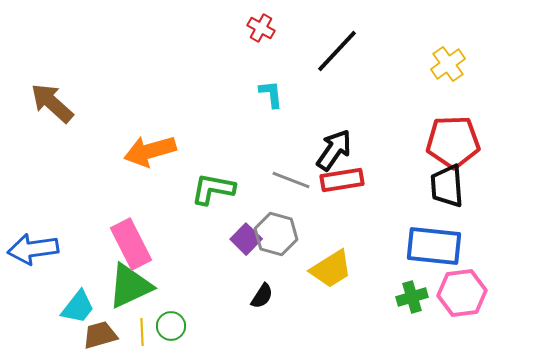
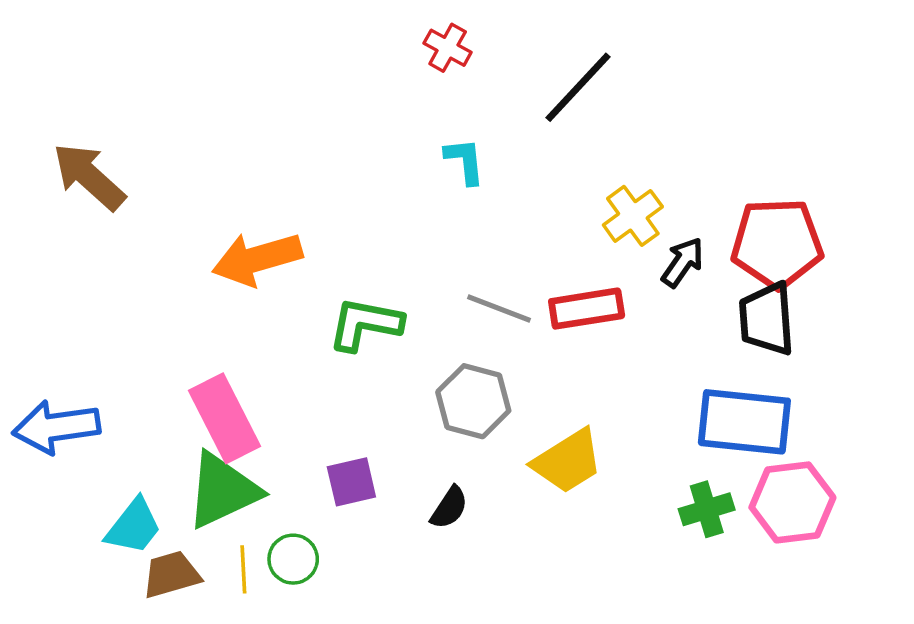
yellow cross: (448, 64) -> (633, 216), moved
black arrow: (334, 150) -> (683, 262), moved, size x0.7
purple square: (246, 239) -> (351, 482), moved, turned 32

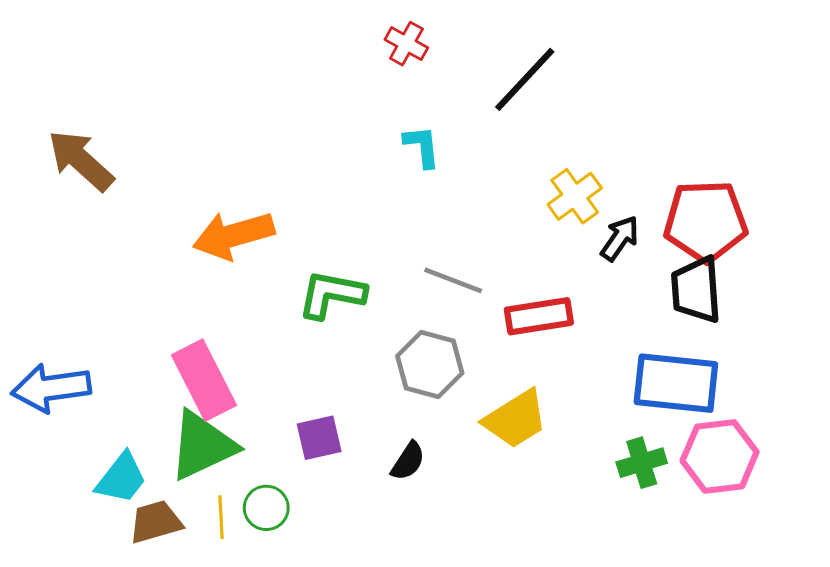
red rectangle: (587, 309) -> (539, 316), moved

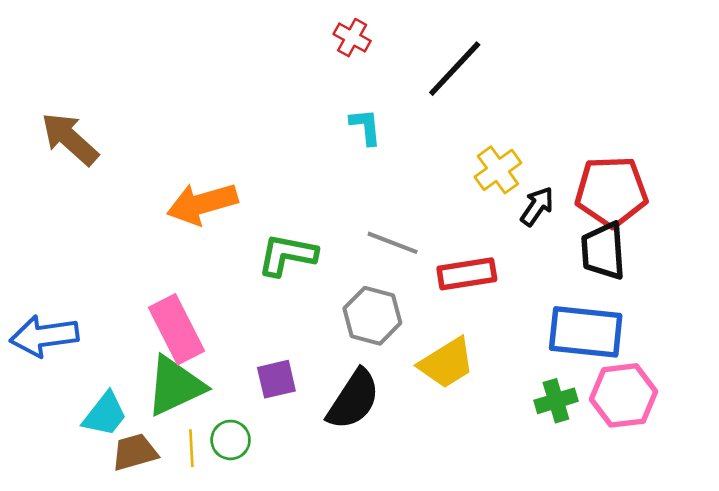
black semicircle: (408, 461) -> (353, 399), size x1.8

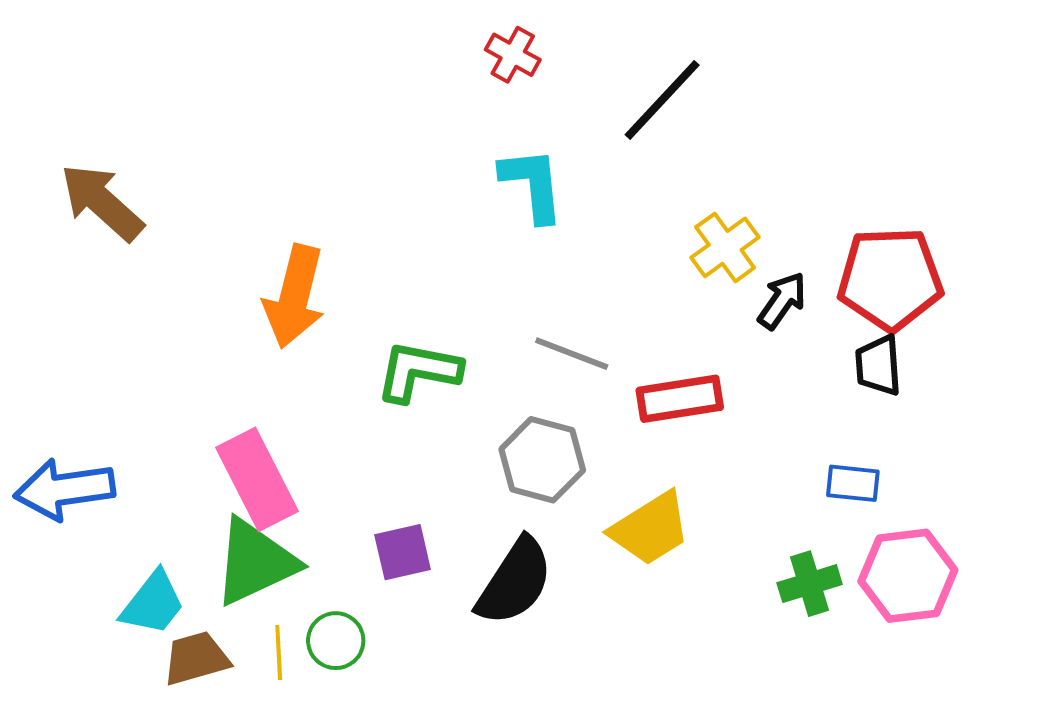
cyan L-shape: (366, 127) -> (532, 184), size x1.4
orange arrow: (202, 204) -> (294, 297), turned -60
black trapezoid: (603, 251) -> (878, 365), size x0.7
blue rectangle: (586, 332) -> (853, 483), size x0.5

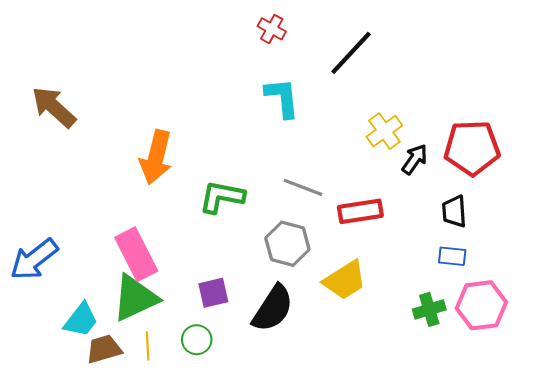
black trapezoid: (878, 365) -> (454, 211), moved
blue arrow: (64, 489) -> (34, 259), turned -30
green circle: (336, 641) -> (197, 340), moved

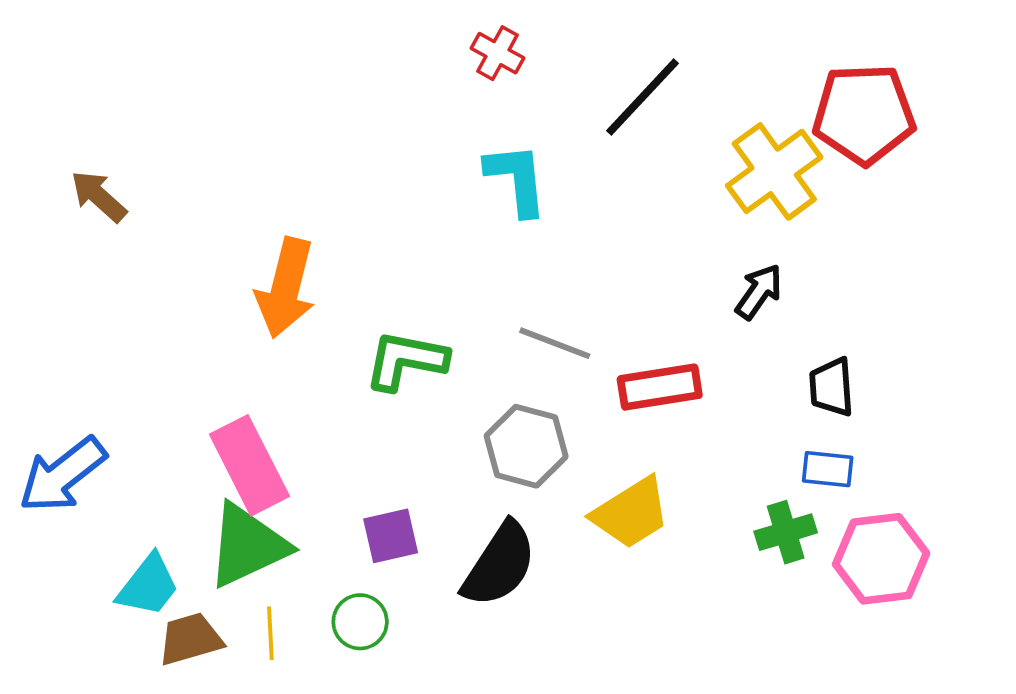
brown arrow: (54, 107) -> (99, 196), size x0.7
yellow cross: (384, 131) -> (774, 171), moved, size x1.4
red pentagon: (472, 148) -> (864, 114), moved
green cross: (429, 309) -> (786, 532), moved

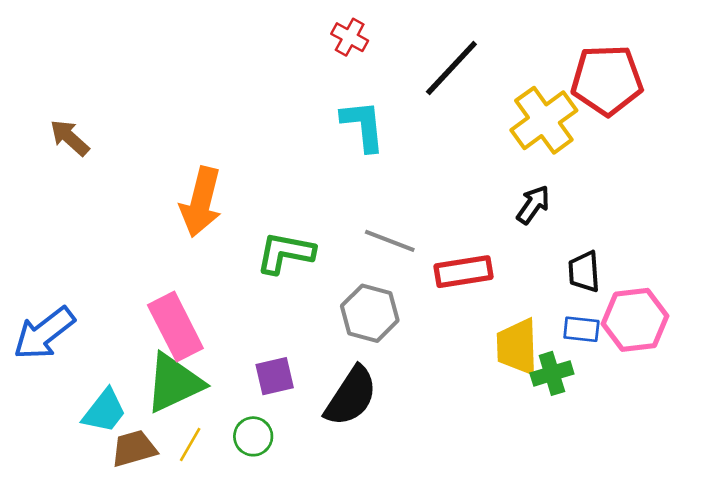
yellow trapezoid: (631, 513) -> (517, 347), moved, turned 120
pink hexagon: (881, 559) -> (635, 320), moved
yellow line: (270, 633) -> (190, 444), turned 33

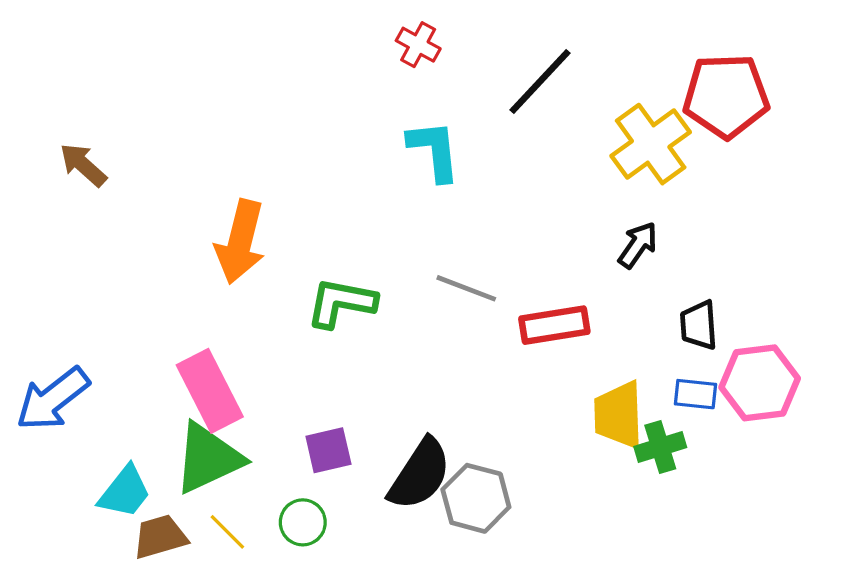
gray hexagon: (370, 313) -> (476, 498), moved
yellow line: (190, 444) -> (227, 532), turned -75

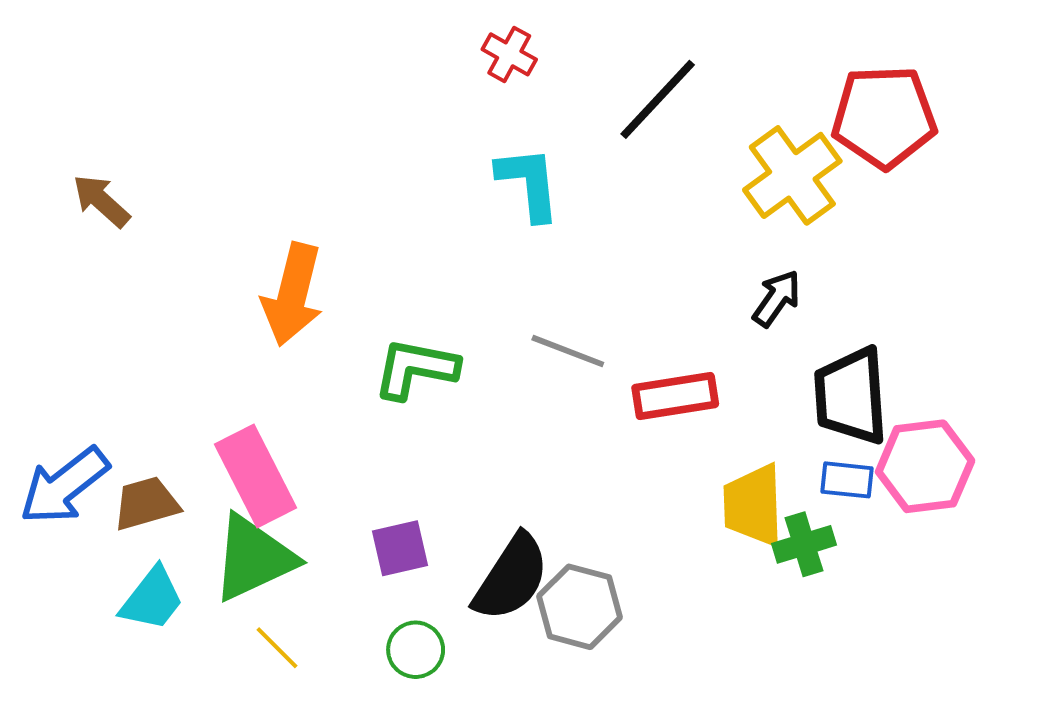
black trapezoid: (699, 325) -> (851, 396), size x1.6
green circle: (303, 522) -> (416, 650), moved
brown trapezoid: (160, 537) -> (146, 503), moved

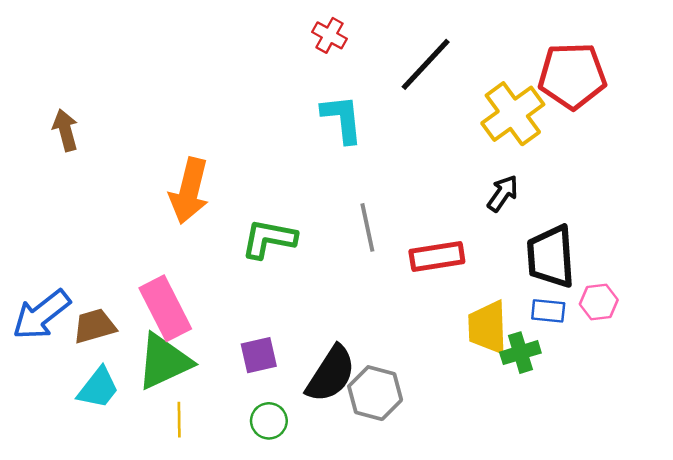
brown arrow: (101, 201) -> (65, 130), turned 33
gray line: (568, 351) -> (367, 227), turned 57
pink hexagon: (925, 466) -> (599, 302), size x0.6
yellow line: (277, 648) -> (179, 420), turned 44

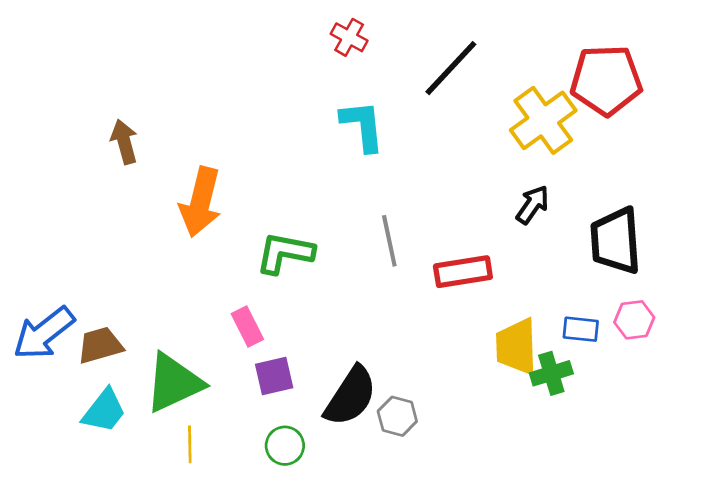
brown arrow: (65, 130) -> (124, 142), moved
black trapezoid: (551, 257) -> (616, 241), moved
pink rectangle: (165, 308) -> (247, 327), moved, size x0.6
gray hexagon: (375, 393) -> (397, 416), size x0.7

